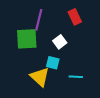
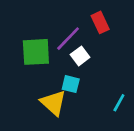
purple line: (39, 20) -> (68, 39), moved, turned 30
cyan line: (76, 77) -> (119, 103), moved, turned -64

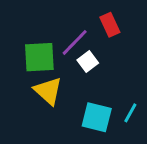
cyan square: (71, 84) -> (97, 117), moved, size x1.5
yellow triangle: (53, 103) -> (48, 91), moved

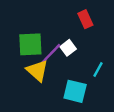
purple line: (75, 42) -> (51, 54), moved
cyan line: (130, 113) -> (98, 70), moved

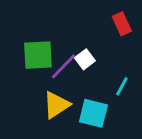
red rectangle: (85, 19) -> (122, 24), moved
yellow triangle: (37, 71) -> (56, 105), moved, turned 45

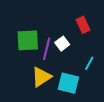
red rectangle: (122, 24) -> (83, 25), moved
purple line: (64, 66) -> (47, 49), turned -30

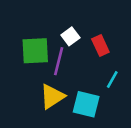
red rectangle: (83, 25) -> (100, 45), moved
white square: (62, 44) -> (70, 36), moved

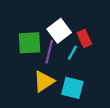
white square: (70, 36) -> (59, 31), size x1.5
cyan line: (112, 79) -> (72, 53), moved

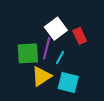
green square: (29, 43) -> (28, 53), moved
cyan line: (72, 53) -> (60, 58), moved

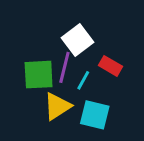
red rectangle: (80, 36) -> (111, 66), moved, turned -35

